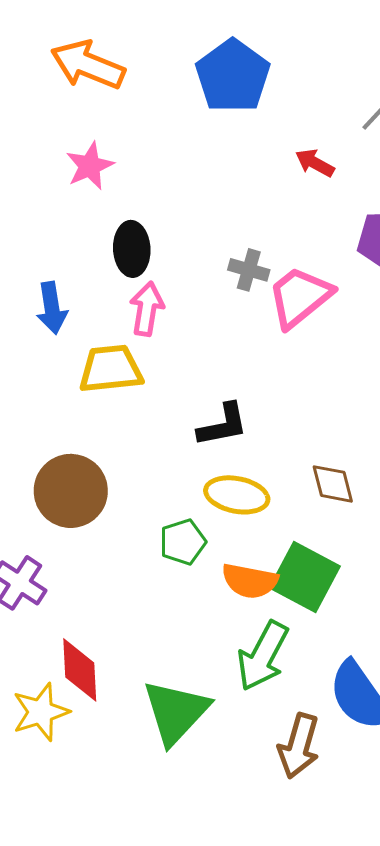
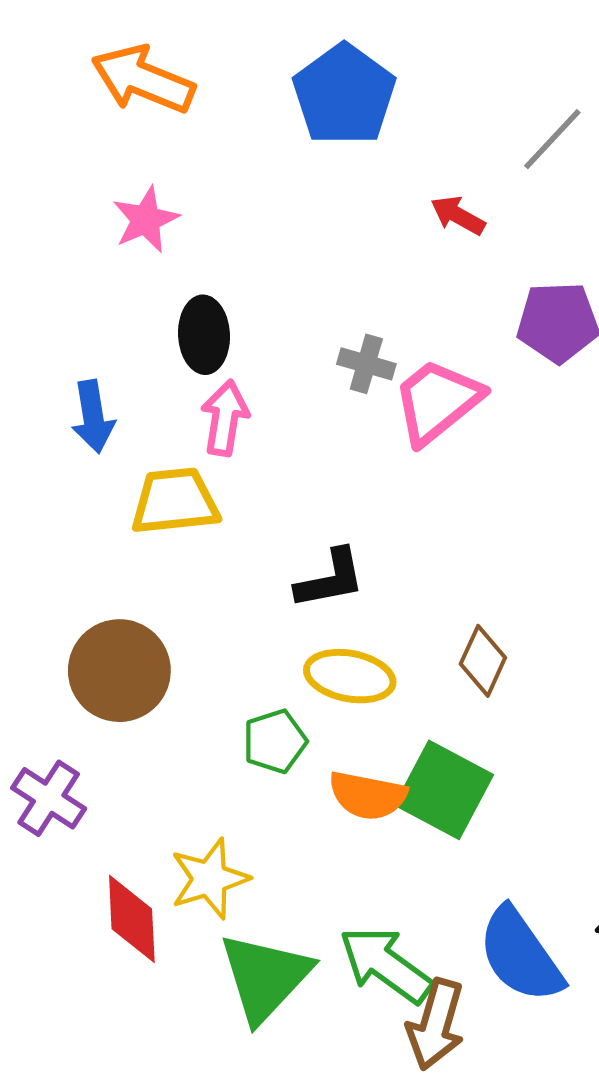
brown diamond: (333, 484) -> (483, 661), turned 39
green arrow: (263, 656) -> (386, 965), moved, turned 98
yellow star: (41, 712) -> (210, 879), moved

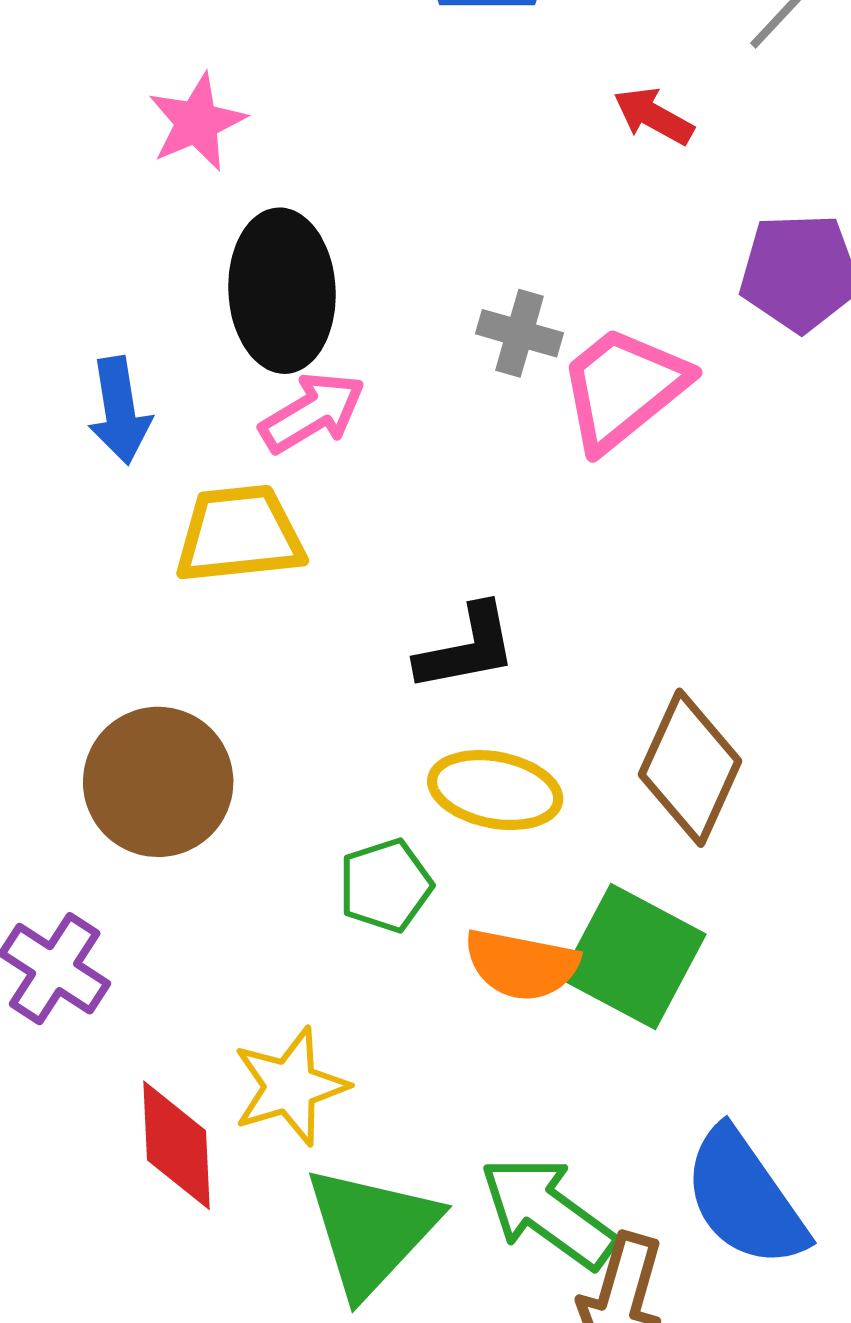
black ellipse: (204, 335) -> (282, 291), size x1.4
pink arrow: (225, 418) -> (312, 412), turned 50
brown diamond: (483, 661) -> (690, 768), size x1.5

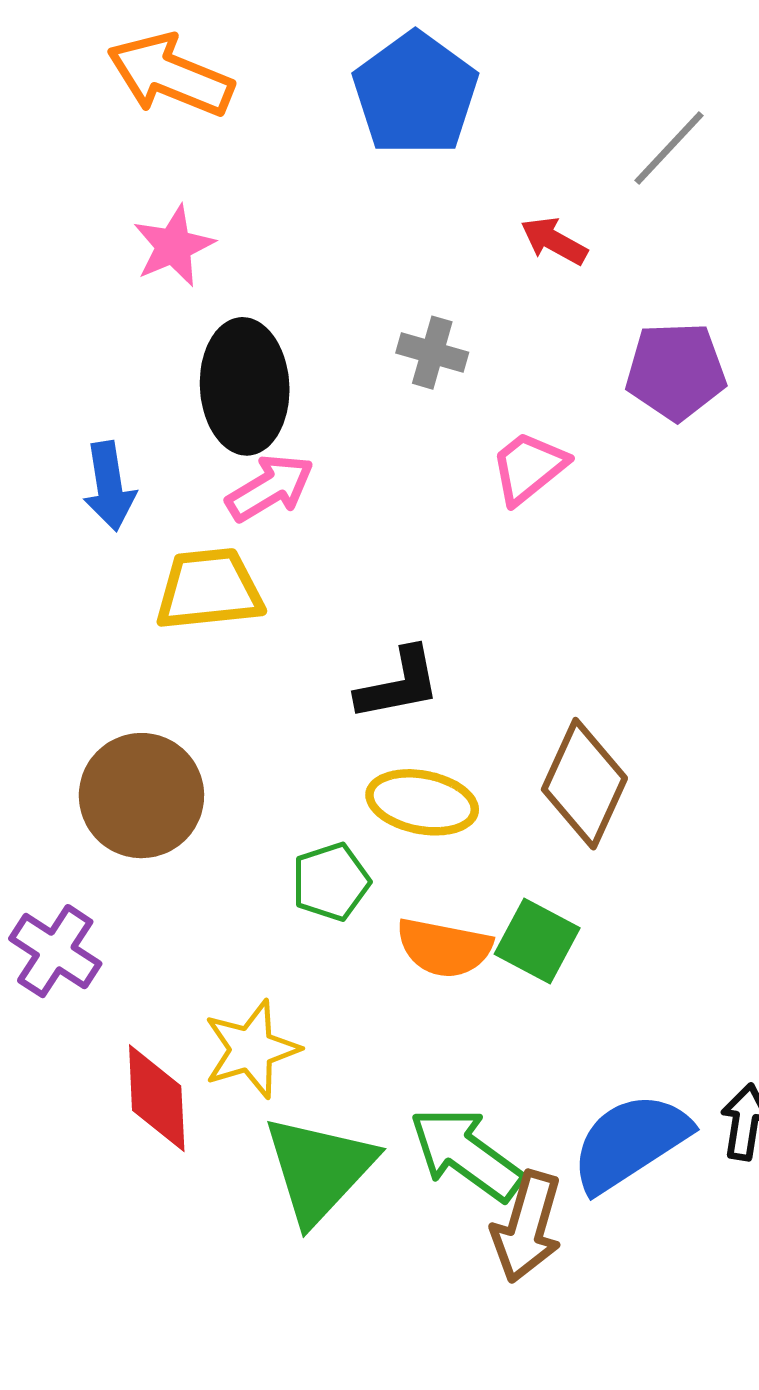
gray cross: (520, 333) -> (432, 353), moved
pink trapezoid: (623, 388) -> (529, 468), size x0.7
green square: (633, 956) -> (537, 941), size x0.7
blue semicircle: (745, 1198) -> (630, 1142), turned 92

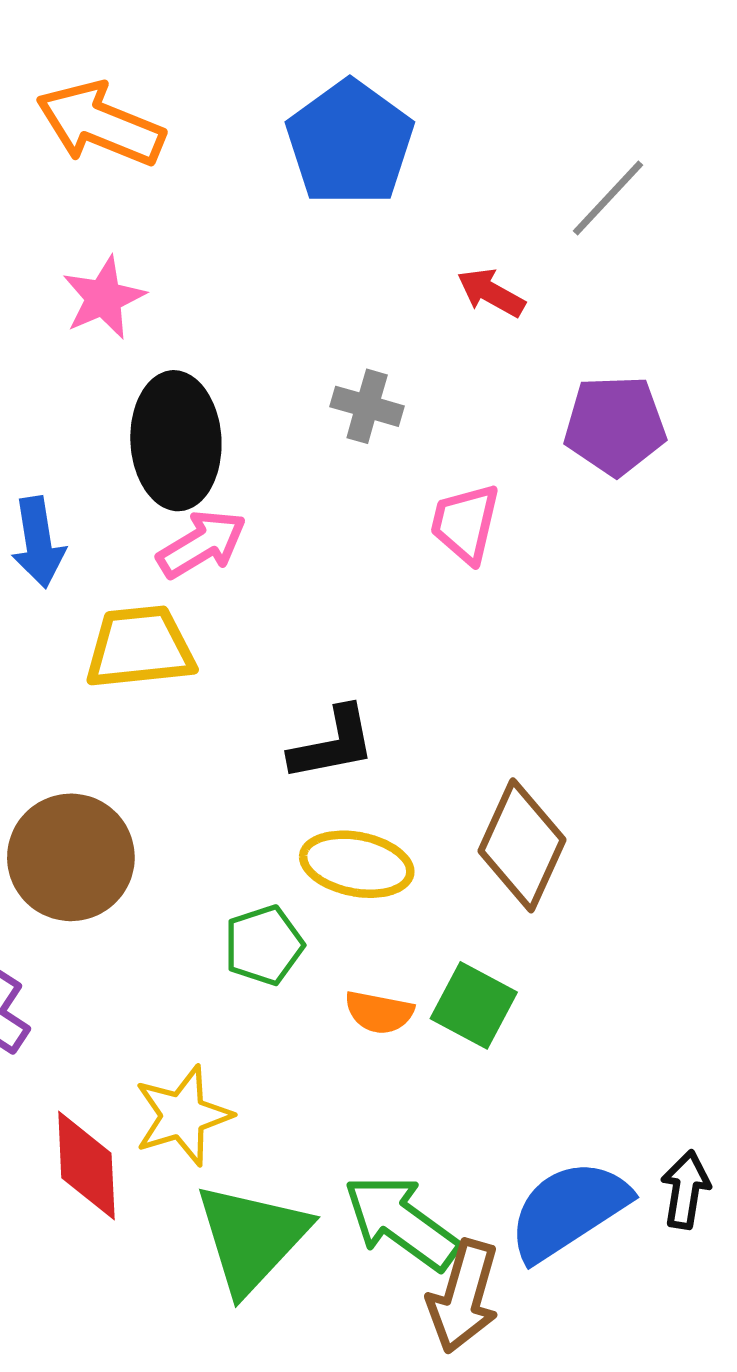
pink trapezoid: (529, 468) -> (465, 523), turned -38
orange semicircle: (444, 948) -> (379, 1012), size x0.7

